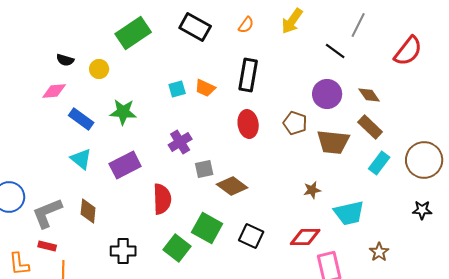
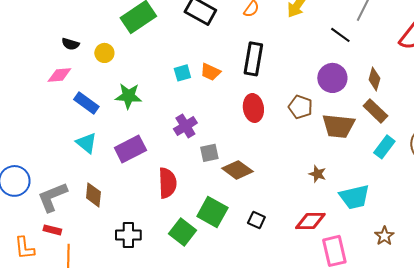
brown diamond: (369, 95) -> (374, 79), turned 50
brown star: (312, 190) -> (317, 174), turned 30
black square: (251, 236) -> (256, 220), size x0.7

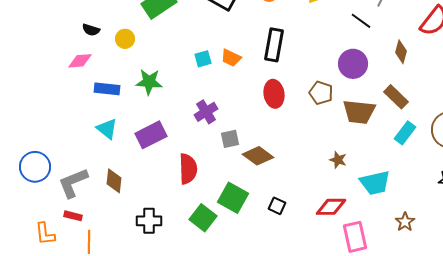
brown diamond: (374, 79) -> (401, 52), moved
blue rectangle: (86, 103) -> (107, 89), turned -30

